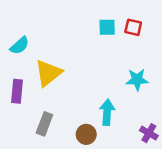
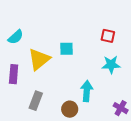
cyan square: (107, 27) -> (67, 49), moved
red square: (133, 27) -> (108, 36), moved

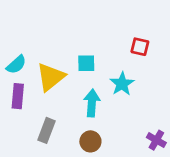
cyan semicircle: (16, 37) -> (16, 65), moved
cyan star: (111, 65) -> (122, 84), moved, turned -30
cyan arrow: (87, 91) -> (92, 103), moved

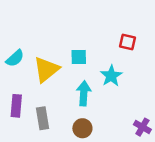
purple rectangle: (18, 96) -> (16, 106), moved
gray rectangle: (47, 130) -> (42, 118), turned -30

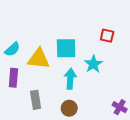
cyan square: (79, 57) -> (66, 48), size x1.5
yellow triangle: (46, 70) -> (39, 59), turned 45
purple rectangle: (16, 106) -> (13, 78), moved

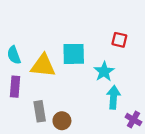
cyan semicircle: (12, 49) -> (14, 55), turned 112
cyan arrow: (70, 79) -> (113, 97), moved
brown circle: (69, 108) -> (62, 121), moved

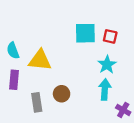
cyan square: (74, 54) -> (85, 33), moved
cyan star: (104, 71) -> (107, 65), moved
brown circle: (62, 121) -> (62, 94), moved

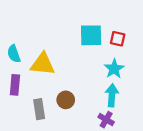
purple cross: (123, 110) -> (106, 120), moved

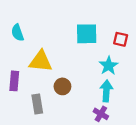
red square: (118, 39) -> (121, 39), moved
cyan semicircle: (14, 54) -> (17, 33), moved
brown circle: (66, 100) -> (62, 86), moved

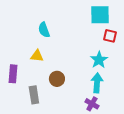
cyan semicircle: (17, 33) -> (44, 30), moved
cyan square: (87, 34) -> (100, 15), moved
yellow triangle: (41, 61) -> (37, 56), size x0.6

